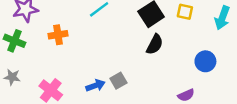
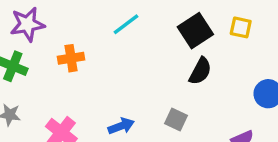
gray square: (118, 81) -> (176, 120), moved, turned -35

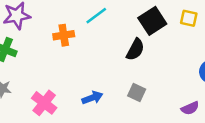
orange cross: (71, 58) -> (64, 35), moved
black semicircle: (200, 71) -> (135, 50), moved

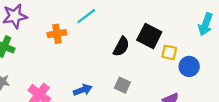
yellow square: (189, 18) -> (169, 52), moved
black square: (152, 21) -> (149, 36), moved, turned -30

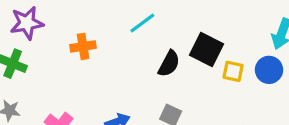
cyan line: (86, 16) -> (142, 23), moved
blue circle: (189, 66) -> (269, 70), moved

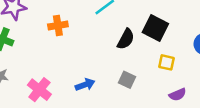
yellow square: (233, 71) -> (166, 62), moved

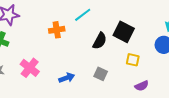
orange cross: (58, 25) -> (57, 30), moved
pink cross: (39, 90) -> (30, 68), moved

